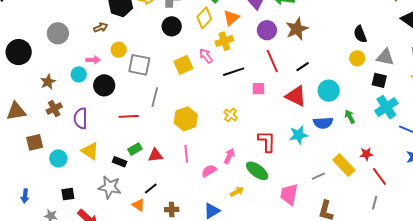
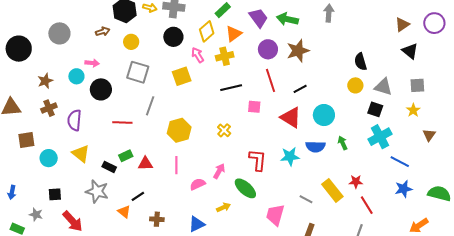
yellow circle: (119, 50) -> (131, 42), moved
pink arrow: (206, 56) -> (198, 55), moved
gray line: (318, 176) -> (306, 199), turned 48

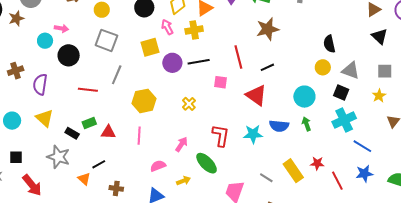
purple circle: (268, 49) -> (172, 63), moved
brown star: (45, 81) -> (16, 18), moved
cyan circle: (324, 115) -> (304, 97), moved
pink semicircle: (198, 184) -> (158, 166), moved
red line: (367, 205) -> (337, 181), moved

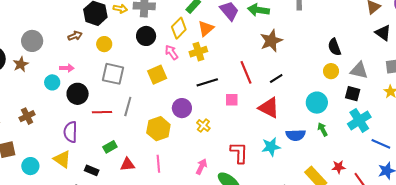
purple circle: (172, 63) -> (182, 108), moved
purple semicircle: (40, 84) -> (71, 132), moved
red line: (88, 90) -> (102, 112), moved
green rectangle: (89, 123) -> (110, 147), moved

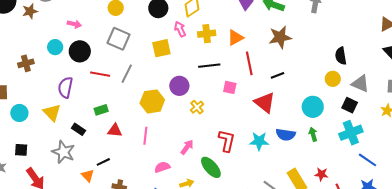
orange triangle: (206, 28) -> (235, 38), moved
cyan circle: (52, 82) -> (55, 47), moved

